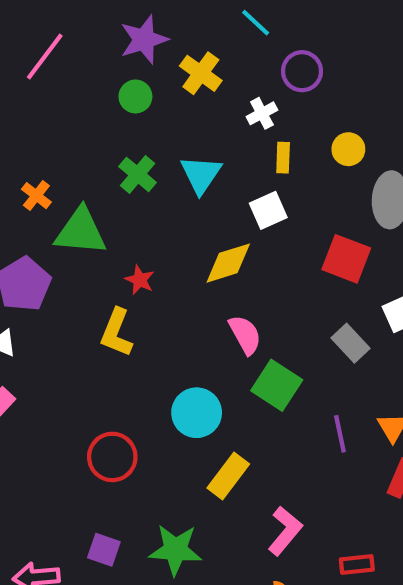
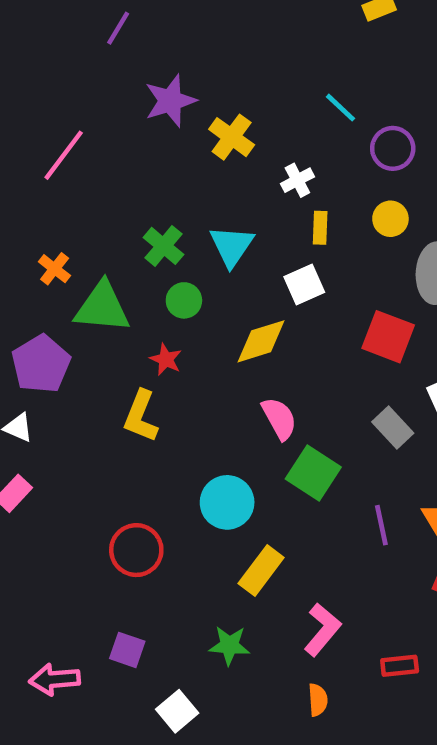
cyan line: (256, 23) -> (341, 108), moved
pink line: (45, 56) -> (64, 155), moved
purple circle: (302, 71) -> (393, 148), moved
green circle: (135, 96) -> (184, 300), moved
green star: (176, 550) -> (229, 645), moved, size x0.7

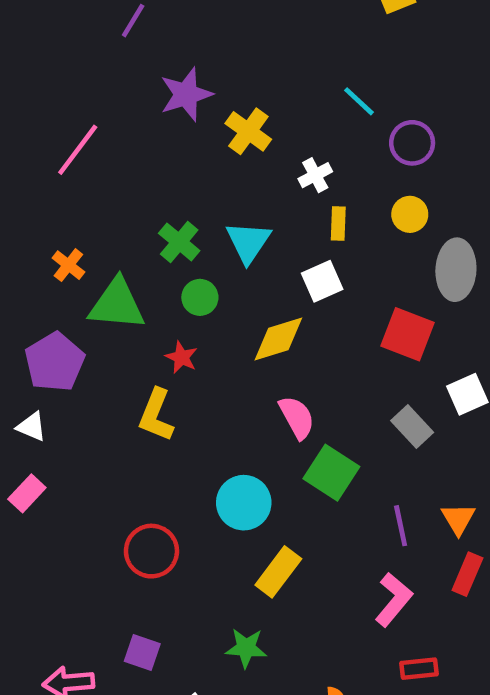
pink L-shape: (322, 629) -> (394, 600), moved

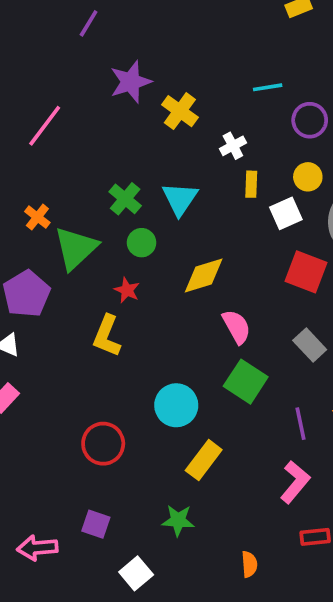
cyan line: (359, 101) -> (268, 87), turned -52
white square: (322, 281) -> (286, 213), moved
green triangle: (117, 304) -> (76, 248), turned -48
pink semicircle: (297, 417) -> (237, 327), moved

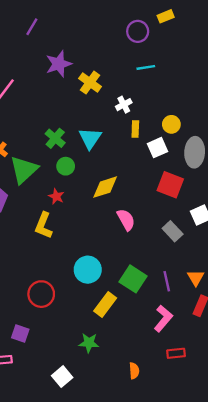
purple circle: (310, 120) -> (138, 31), moved
green square: (246, 382) -> (133, 279), moved
purple square: (96, 524) -> (20, 334), moved

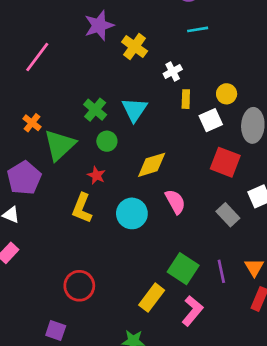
cyan circle: (88, 270) -> (132, 213), moved
pink L-shape: (163, 318) -> (192, 311), moved

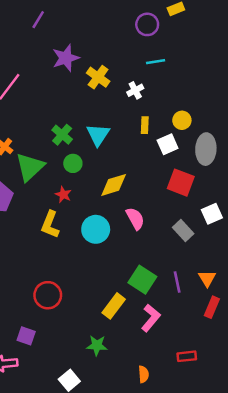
white cross: (173, 71) -> (135, 90), moved

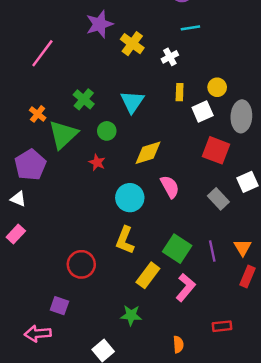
green cross: (62, 135) -> (84, 99), moved
yellow L-shape: (50, 225) -> (125, 240), moved

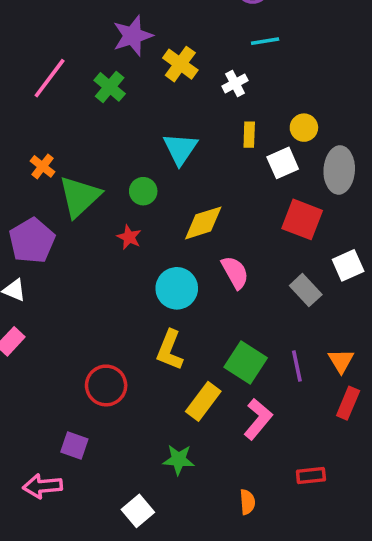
green cross: (84, 99) -> (110, 87), moved

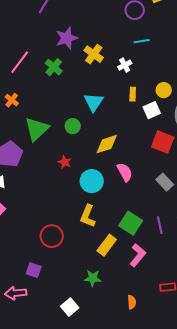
orange cross: (43, 166) -> (12, 100), moved
red star: (129, 237) -> (65, 162), moved

